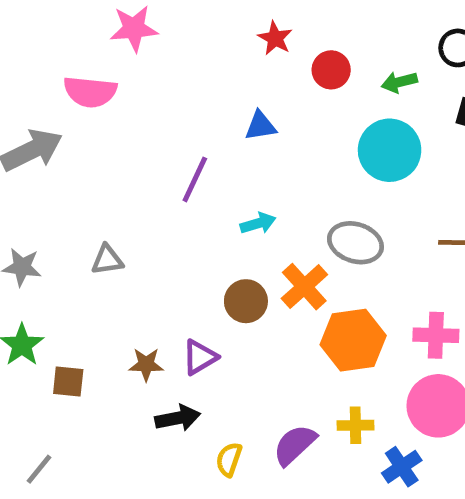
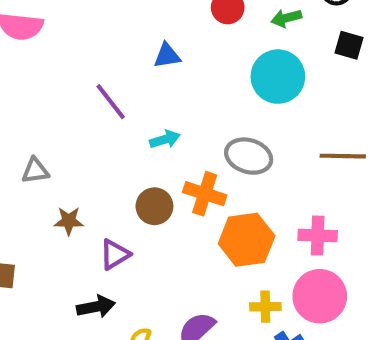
purple line: (195, 179) -> (111, 102), turned -63
orange cross: (304, 287) -> (205, 194), turned -30
brown star: (146, 364) -> (69, 221), moved
yellow cross: (355, 425) -> (265, 307), moved

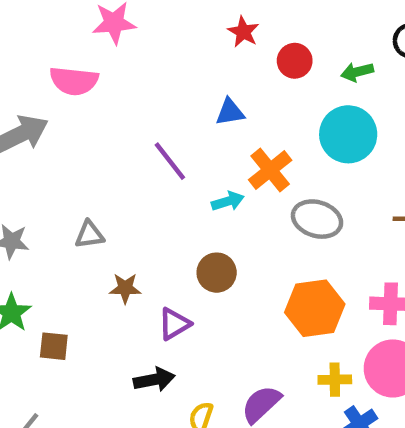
orange cross: (205, 194) -> (270, 170), moved, turned 33

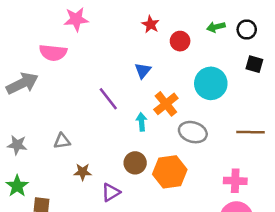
green arrow: (357, 72) -> (216, 27), moved
blue triangle: (230, 112) -> (143, 71), turned -42
cyan arrow: (228, 201) -> (142, 122), turned -78
orange hexagon: (315, 308) -> (170, 172), moved

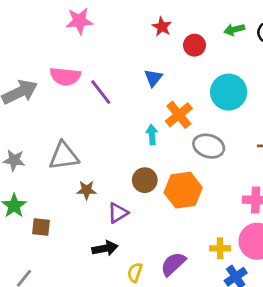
pink semicircle: (53, 53) -> (65, 76), moved
purple line: (108, 99) -> (101, 92), moved
gray triangle: (62, 141) -> (64, 156), size x1.6

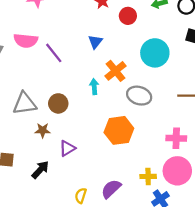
brown circle: (145, 180) -> (58, 103), moved
black arrow: (105, 248) -> (40, 170), moved, turned -36

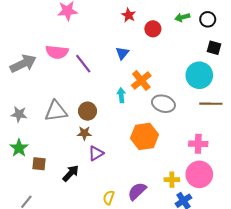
cyan circle: (155, 53) -> (199, 75), moved
brown star: (43, 130) -> (84, 133), moved

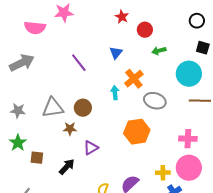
green arrow: (182, 17) -> (159, 51), moved
pink semicircle: (57, 52) -> (35, 28), moved
brown star: (84, 133) -> (70, 129), moved

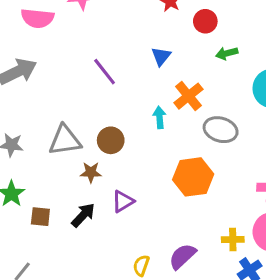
black arrow: (67, 167) -> (83, 215), moved

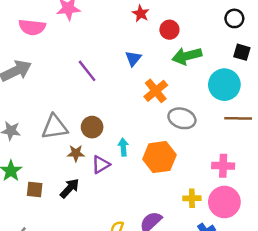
green arrow: (227, 53) -> (187, 56), size x1.6
cyan arrow: (160, 117) -> (123, 147), moved
purple triangle: (123, 201) -> (101, 165), moved
yellow cross: (233, 240) -> (192, 198), moved

